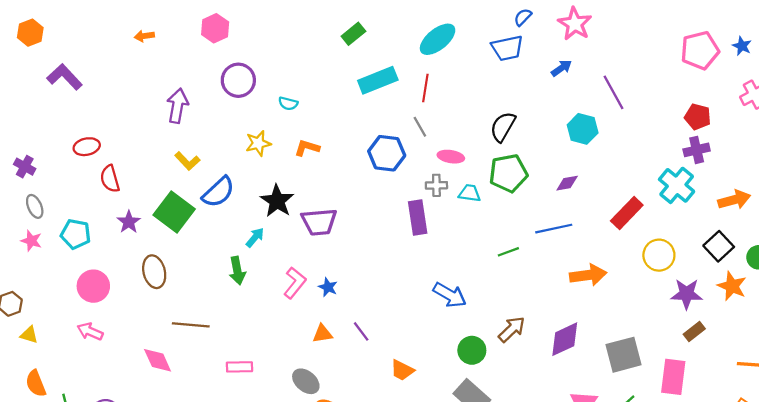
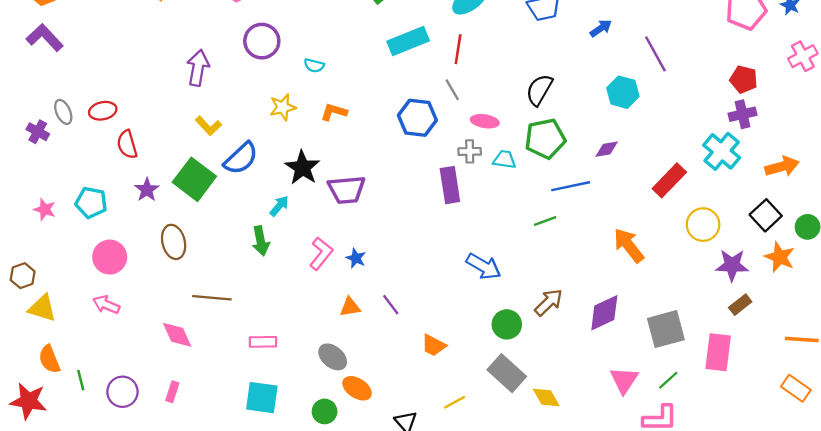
purple L-shape: (65, 77) -> (45, 38), moved
gray ellipse: (35, 206) -> (63, 112), moved
blue line: (554, 229) -> (571, 186), moved
orange arrow: (588, 275) -> (629, 245), turned -120
yellow triangle: (29, 335) -> (42, 308), size x1.5

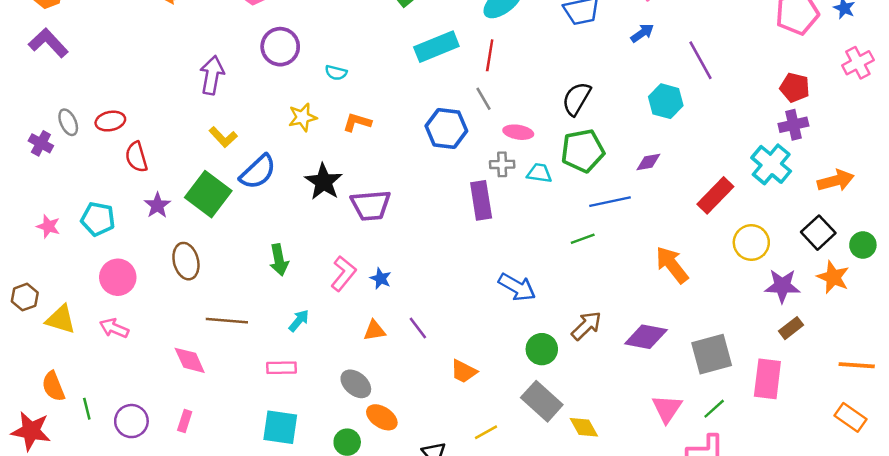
cyan arrow: (279, 206) -> (299, 321), moved
yellow triangle: (42, 308) -> (61, 319), moved
purple diamond: (604, 313) -> (646, 337), turned 36

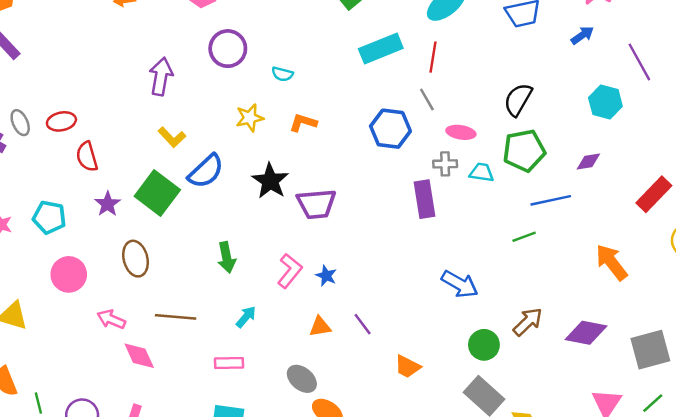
pink arrow: (114, 328) -> (111, 319), moved

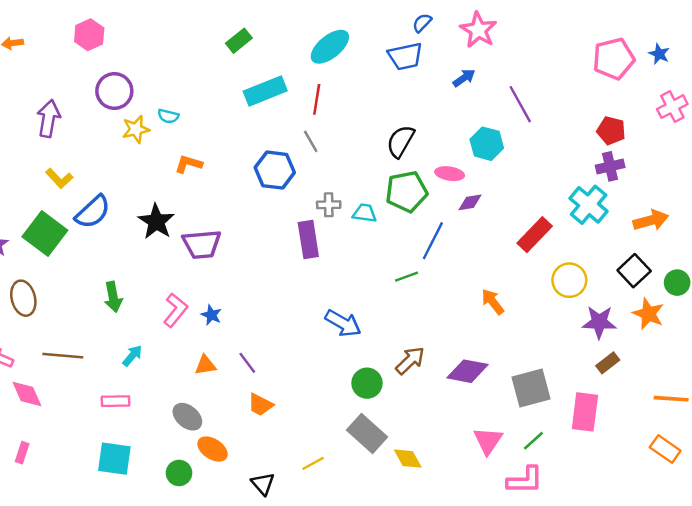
yellow star: (250, 118) -> (136, 129), moved
pink ellipse: (461, 132) -> (450, 174), moved
blue line: (551, 200) -> (433, 241), turned -51
orange arrow: (611, 262) -> (493, 302), size x0.7
orange trapezoid: (407, 367) -> (260, 405), moved

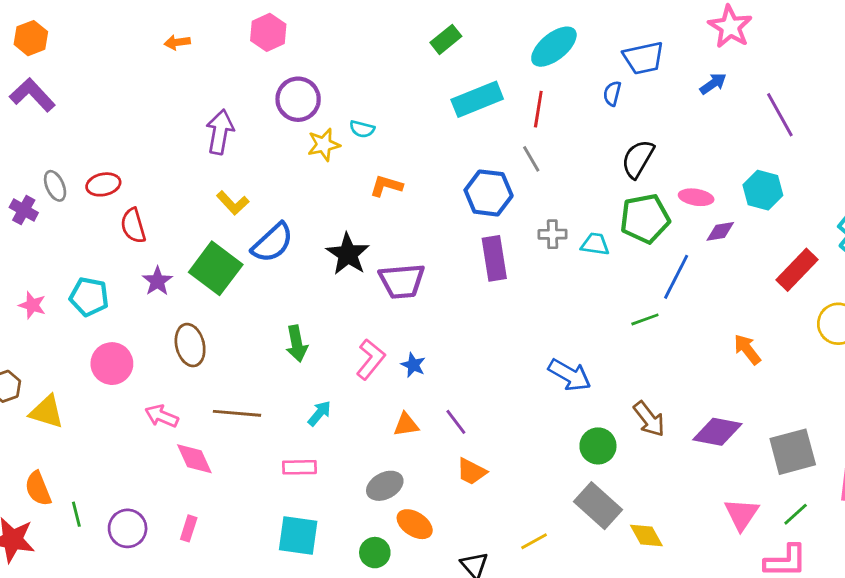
blue semicircle: (422, 23) -> (612, 93), moved, turned -30
cyan hexagon: (487, 144) -> (763, 190), moved
purple rectangle: (308, 239) -> (494, 258), moved
brown arrow: (410, 360) -> (649, 419), turned 96
gray ellipse: (187, 417) -> (385, 486), turned -68

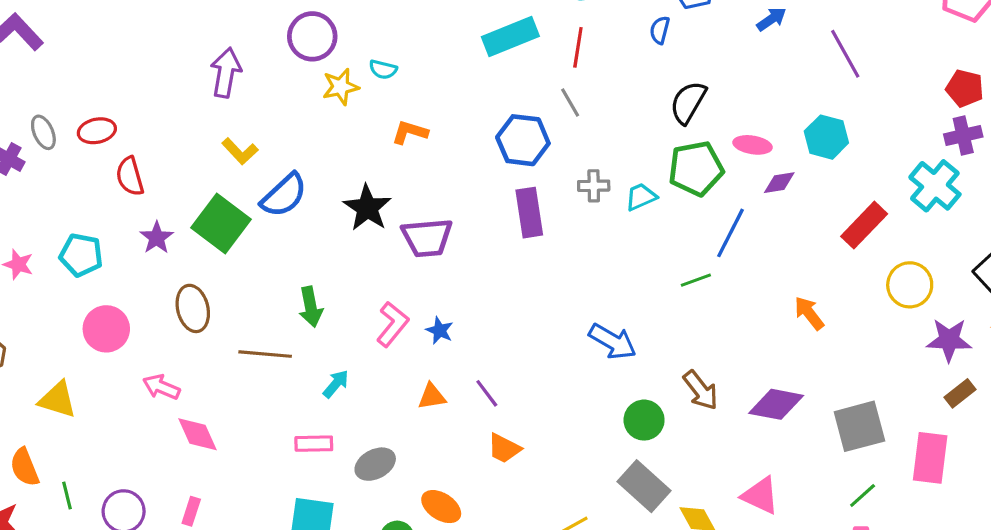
cyan trapezoid: (595, 244) -> (641, 197), turned -32
yellow triangle: (47, 412) -> (58, 400), moved
brown line: (237, 413) -> (265, 354), moved
gray ellipse: (385, 486) -> (375, 464), moved
pink triangle: (742, 514) -> (760, 496), moved, turned -39

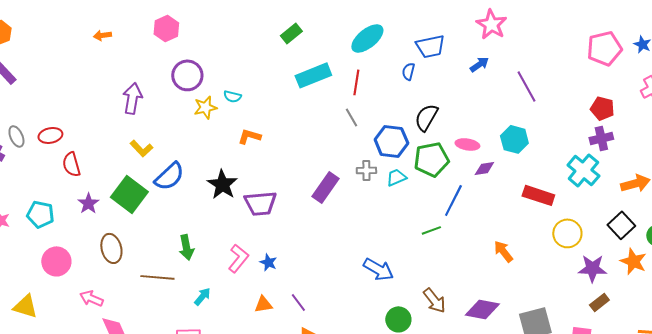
blue hexagon: (523, 140) -> (391, 141), moved
purple rectangle: (529, 213) -> (325, 187), turned 44
red rectangle: (864, 225) -> (538, 195), turned 64

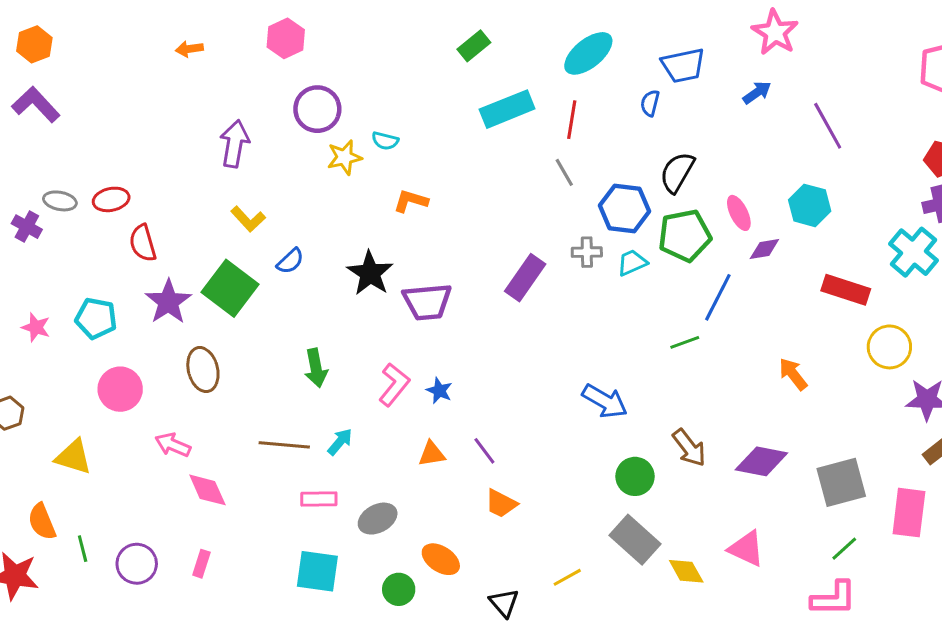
gray ellipse: (16, 136) -> (60, 201), turned -55
pink ellipse: (467, 144) -> (739, 213), turned 55
blue semicircle: (169, 176) -> (290, 261), size x0.6
purple star: (88, 203) -> (168, 302), size x1.4
brown line: (157, 277) -> (284, 445), moved

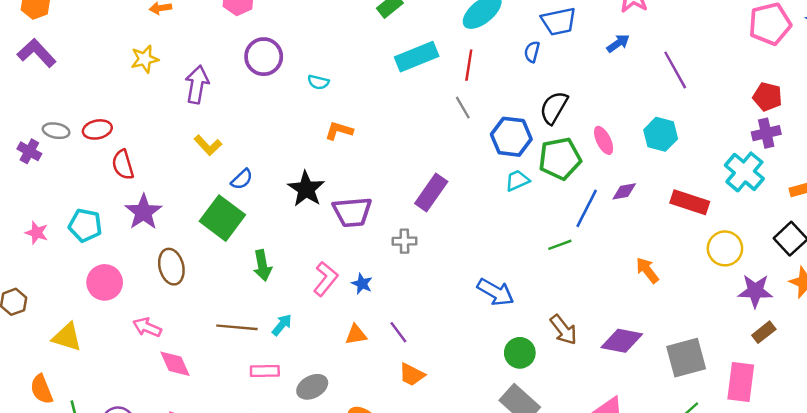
yellow star: (344, 157) -> (145, 59), moved
purple diamond: (764, 249) -> (624, 191), moved
gray cross: (587, 252) -> (404, 241), moved
green square: (230, 288) -> (222, 218), moved

